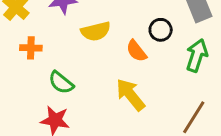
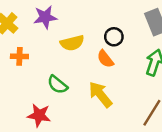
black circle: (161, 30) -> (114, 37), moved
green semicircle: (61, 83) -> (57, 85), moved

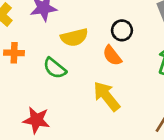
green semicircle: (57, 85) -> (55, 68), moved

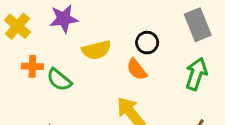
green semicircle: (55, 68) -> (59, 80), moved

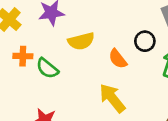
black circle: (147, 43) -> (145, 41), moved

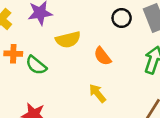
black circle: (145, 41) -> (122, 18), moved
yellow arrow: (112, 98) -> (97, 93), size x0.7

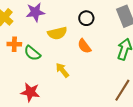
black circle: (122, 18) -> (86, 18), moved
yellow arrow: (97, 93) -> (62, 70), moved

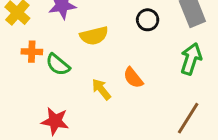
black circle: (86, 18) -> (148, 20), moved
orange semicircle: (84, 46) -> (133, 78), moved

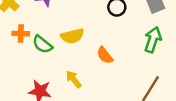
yellow semicircle: (94, 36) -> (72, 36), moved
yellow arrow: (101, 89) -> (74, 79), moved

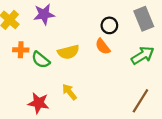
green arrow: (153, 40) -> (143, 55), turned 40
orange semicircle: (105, 55) -> (103, 46), moved

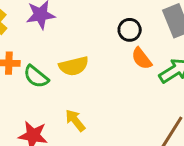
orange semicircle: (103, 46) -> (142, 59), moved

